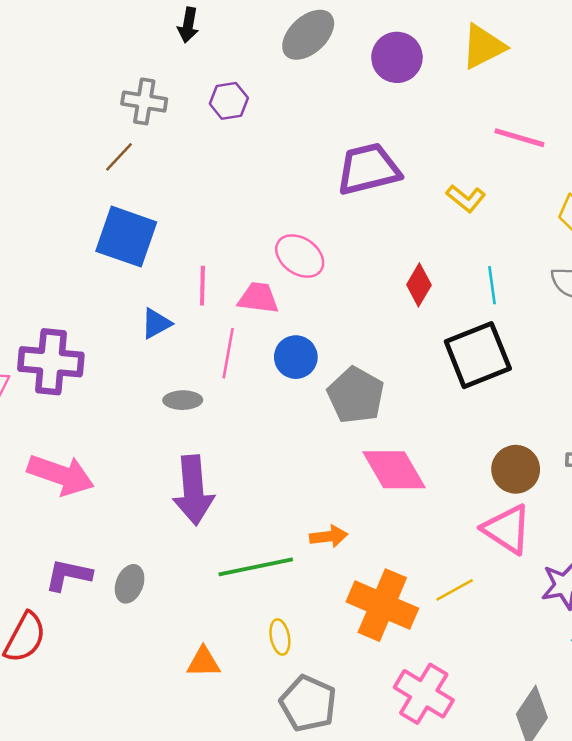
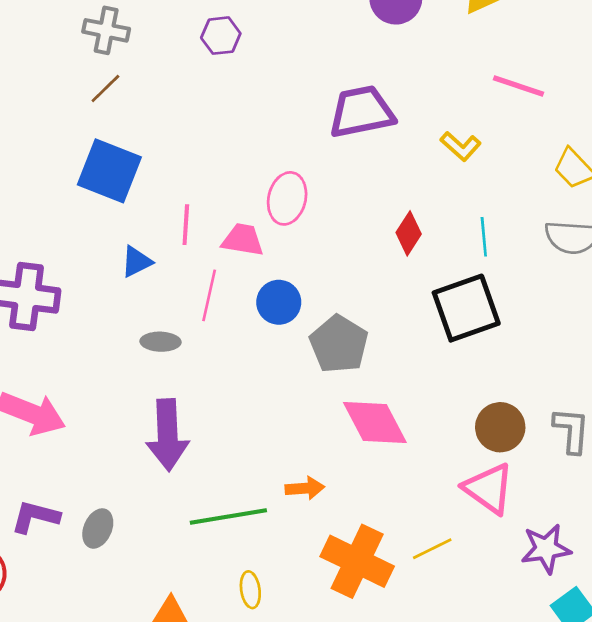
gray cross: (144, 101) -> (106, 30), moved
pink ellipse: (300, 256) -> (287, 198), turned 66

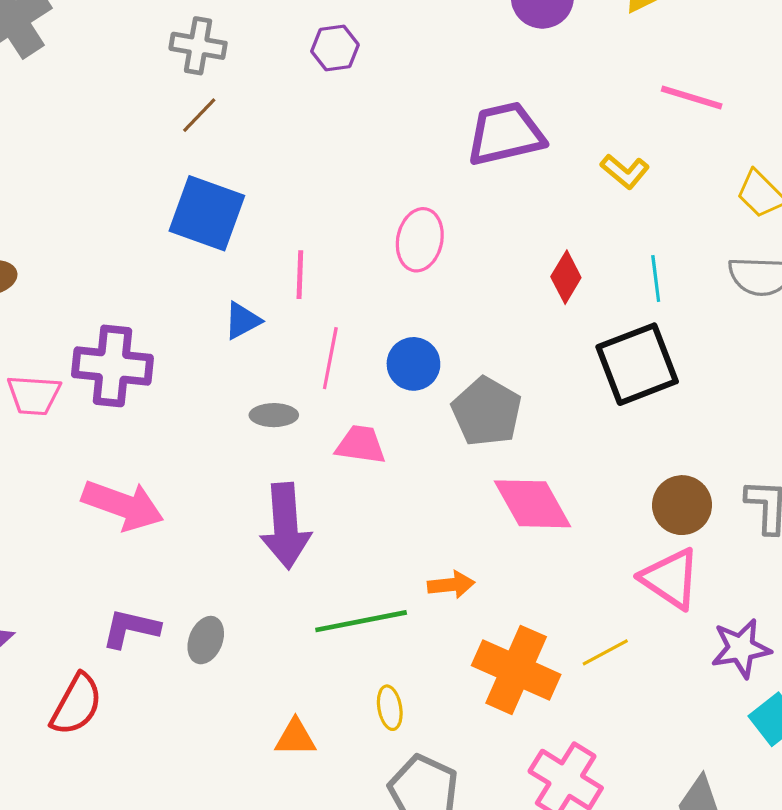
pink trapezoid: (243, 240) -> (361, 445), moved

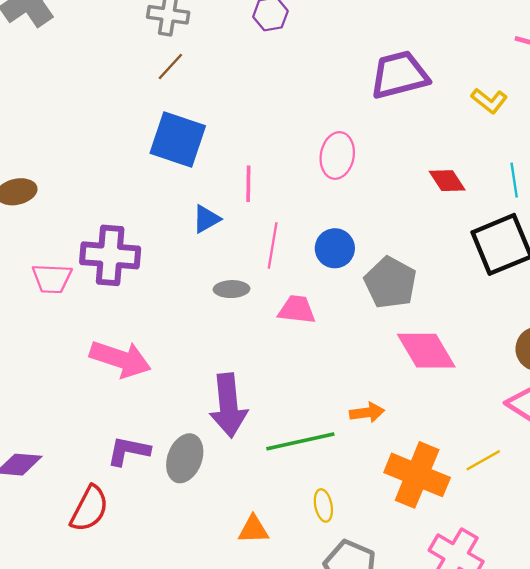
red diamond: (566, 277) -> (447, 181), turned -63
purple arrow: (286, 526) -> (228, 405), moved
gray ellipse: (206, 640) -> (185, 458), size x1.4

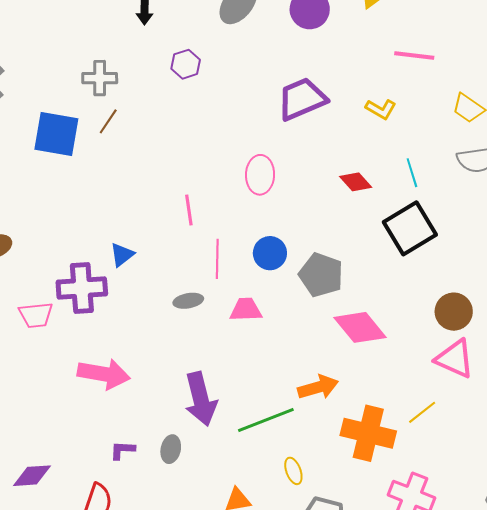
blue square: (178, 140) -> (56, 134), moved
blue triangle: (206, 219) -> (122, 255), moved
orange arrow: (367, 413) -> (318, 387), size x1.4
purple L-shape: (129, 451) -> (122, 450), size x0.7
gray ellipse: (185, 458) -> (171, 449), size x0.7

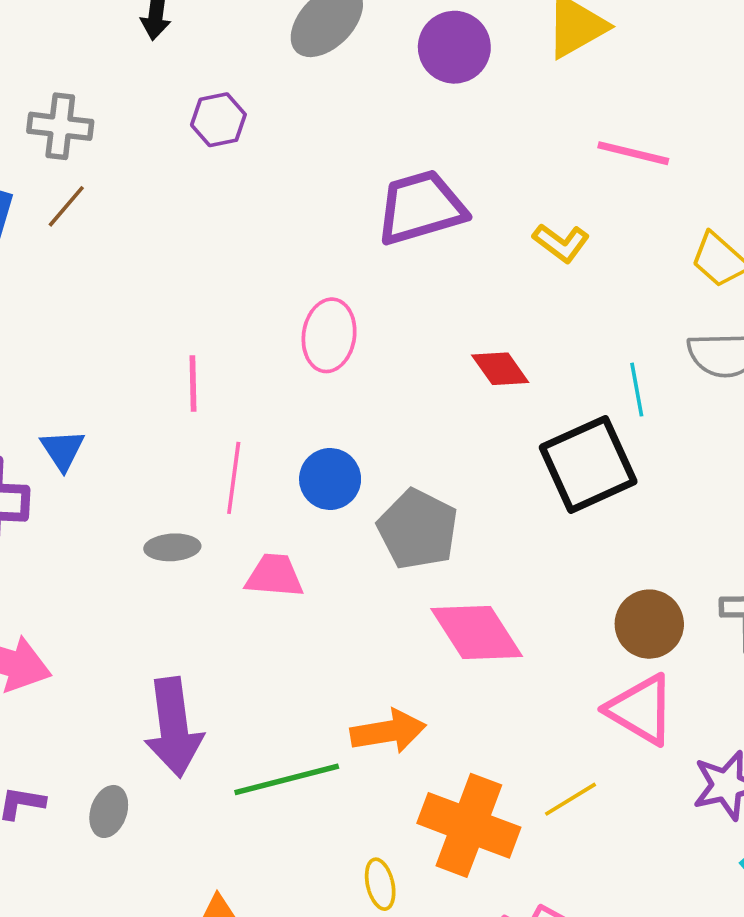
cyan line: (412, 173) -> (637, 390), moved
blue triangle: (122, 255) -> (63, 450), turned -32
yellow ellipse: (293, 471) -> (380, 884), moved

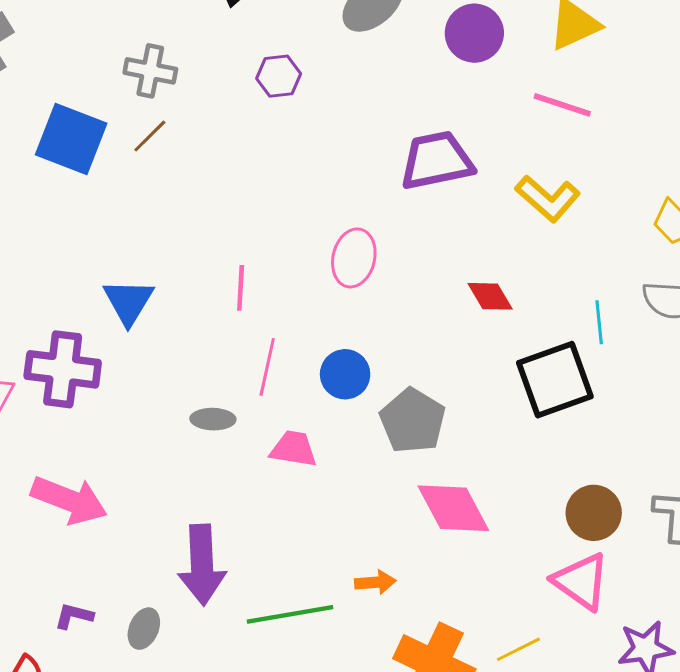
pink line: (633, 153) -> (562, 105), moved
yellow L-shape: (561, 243) -> (548, 199), size x1.4
blue triangle: (63, 450) -> (128, 302), moved, size x1.4
orange arrow: (388, 731) -> (375, 582), size x0.7

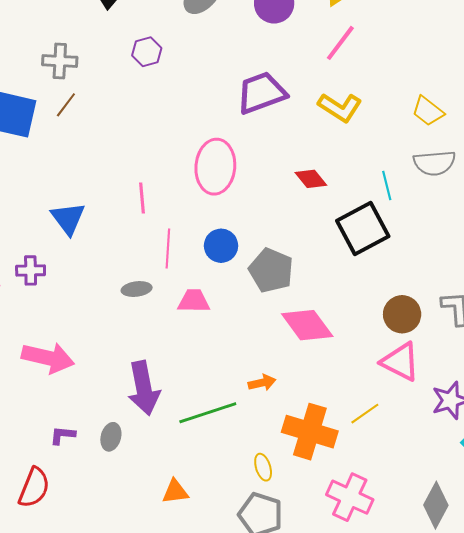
pink line: (562, 105) -> (340, 43), turned -63
pink ellipse: (354, 258) -> (215, 167), size x1.4
purple cross: (63, 369) -> (31, 270), size x0.6

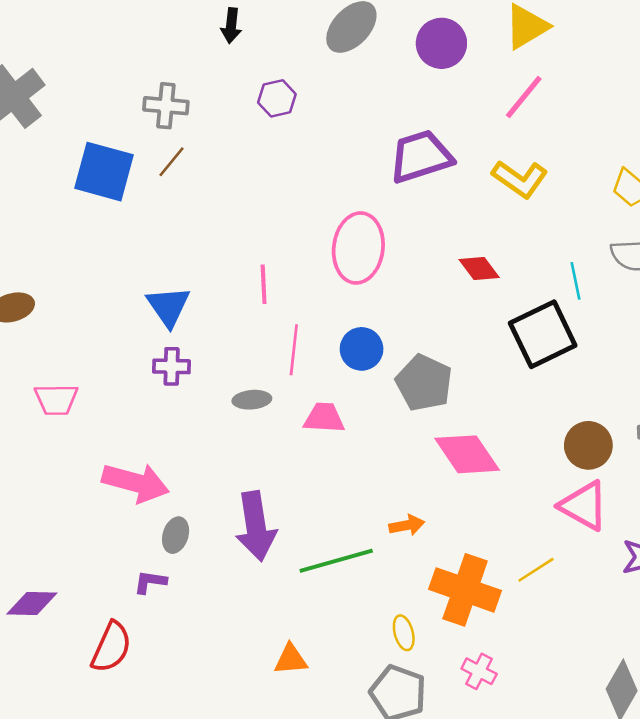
purple cross: (31, 270) -> (172, 366), moved
gray ellipse: (111, 437) -> (176, 535), moved
pink cross: (350, 497) -> (479, 671), moved, size x0.6

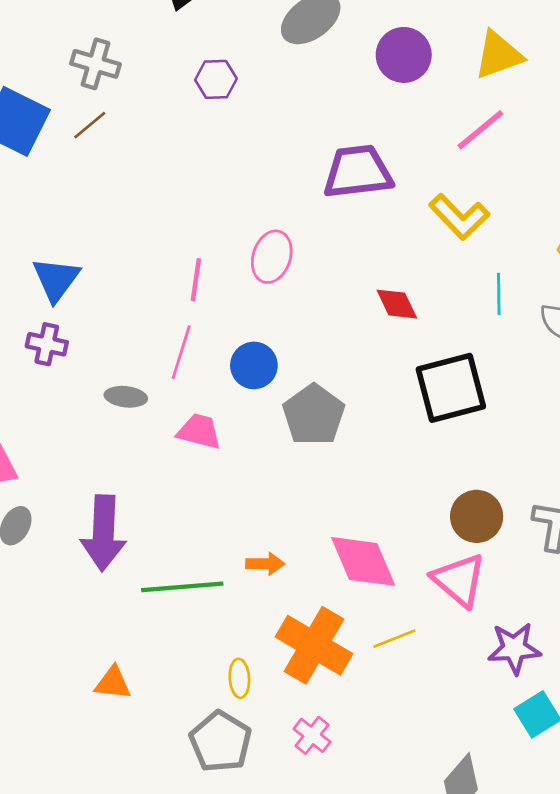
pink ellipse: (358, 248) -> (272, 257), size x0.7
cyan line: (576, 281) -> (499, 294), moved
pink line: (264, 284) -> (196, 280), moved
pink diamond: (467, 454) -> (363, 561), moved

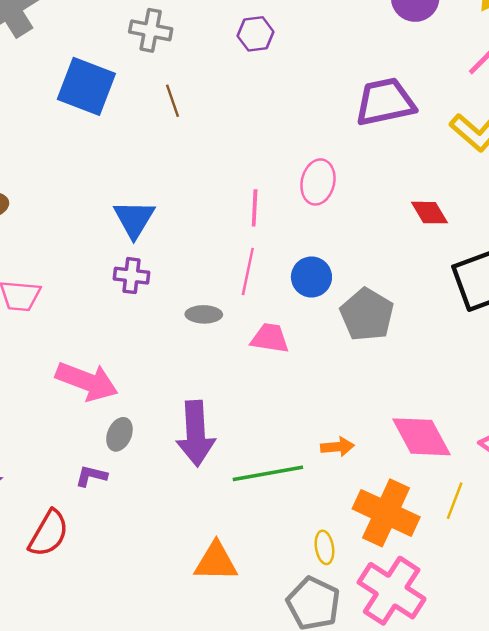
brown line: (90, 125) -> (172, 101), moved, turned -64
yellow line: (394, 639) -> (455, 501), turned -42
orange triangle: (113, 683) -> (216, 562), size x1.4
pink cross: (312, 735) -> (392, 591), size x2.0

